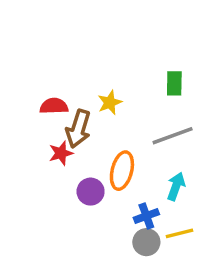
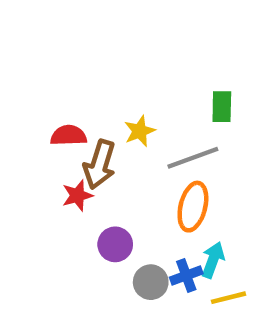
gray line: (173, 136) -> (193, 158), moved
orange ellipse: (122, 171) -> (193, 207), moved
cyan arrow: (176, 186) -> (213, 260), moved
gray circle: (146, 242) -> (151, 282), moved

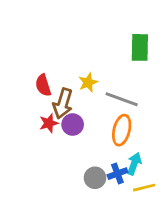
green rectangle: (222, 107) -> (140, 47), moved, size x1.4
red semicircle: (69, 136) -> (43, 85), turned -105
gray line: (193, 158) -> (122, 99), turned 40
purple circle: (115, 244) -> (73, 125), moved

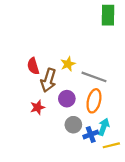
green rectangle: (140, 47) -> (108, 15), moved
red star: (49, 123) -> (38, 107), moved
purple circle: (73, 125) -> (67, 99), moved
gray circle: (95, 178) -> (73, 125), moved

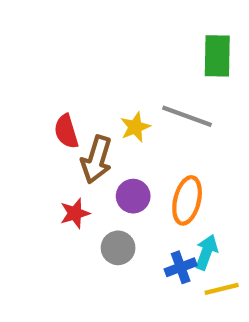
green rectangle: (108, 15) -> (217, 56), moved
gray line: (94, 77) -> (187, 116), moved
gray circle: (73, 125) -> (118, 248), moved

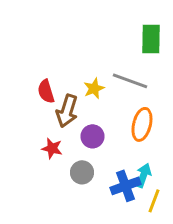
orange ellipse: (187, 200) -> (142, 124), moved
red star: (75, 213) -> (52, 148), turned 30
blue cross: (181, 267) -> (125, 186), size x1.4
yellow line: (222, 289) -> (154, 201), turned -55

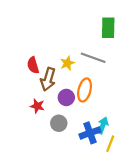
orange ellipse: (142, 124) -> (85, 90), moved

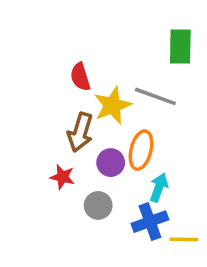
yellow star: (67, 63) -> (112, 105), size x1.5
red semicircle: (33, 65) -> (80, 77), moved
cyan arrow: (103, 125) -> (159, 188), moved
yellow line: (110, 144) -> (184, 239), turned 70

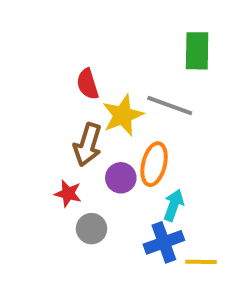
gray circle: (98, 205) -> (92, 229), moved

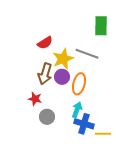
red semicircle: (88, 84) -> (45, 43), turned -105
purple circle: (121, 178) -> (62, 77), moved
cyan arrow: (174, 205) -> (77, 110), moved
blue cross: (164, 242) -> (84, 124), turned 36

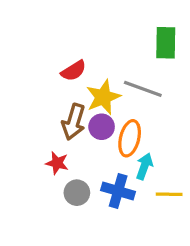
cyan arrow: (77, 110) -> (144, 166), moved
blue cross: (84, 124) -> (118, 191), moved
yellow line: (103, 134) -> (169, 194), moved

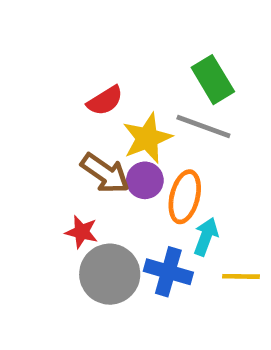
green rectangle: (166, 43) -> (213, 80), moved, turned -32
brown arrow: (74, 122) -> (105, 173), turned -72
gray circle: (77, 193) -> (110, 274), size x1.6

